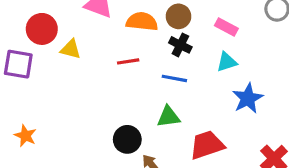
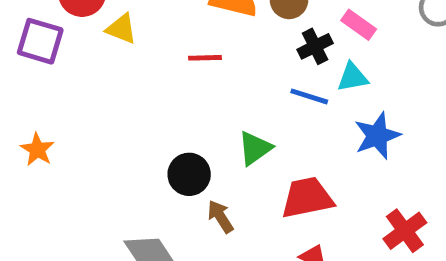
black cross: (180, 45) -> (315, 46), moved, turned 30
blue line: (174, 78) -> (309, 96), moved
green triangle: (168, 117) -> (255, 148), turned -35

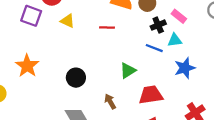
yellow triangle: (121, 29) -> (68, 21), moved
orange star: (37, 150) -> (27, 66), size x1.5
black circle: (189, 174) -> (76, 78), moved

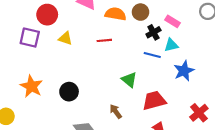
green triangle: (128, 71) -> (129, 80), turned -42
black circle: (76, 78) -> (69, 92), moved

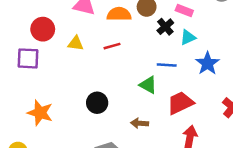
yellow triangle: (65, 38) -> (76, 43), moved
blue line: (152, 55) -> (167, 65), moved
black circle: (69, 92) -> (97, 103), moved
brown arrow: (116, 111) -> (140, 123), turned -40

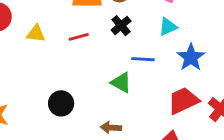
black cross: (165, 27) -> (121, 26), moved
red trapezoid: (180, 103) -> (183, 101), moved

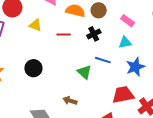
black circle: (61, 103) -> (33, 68), moved

